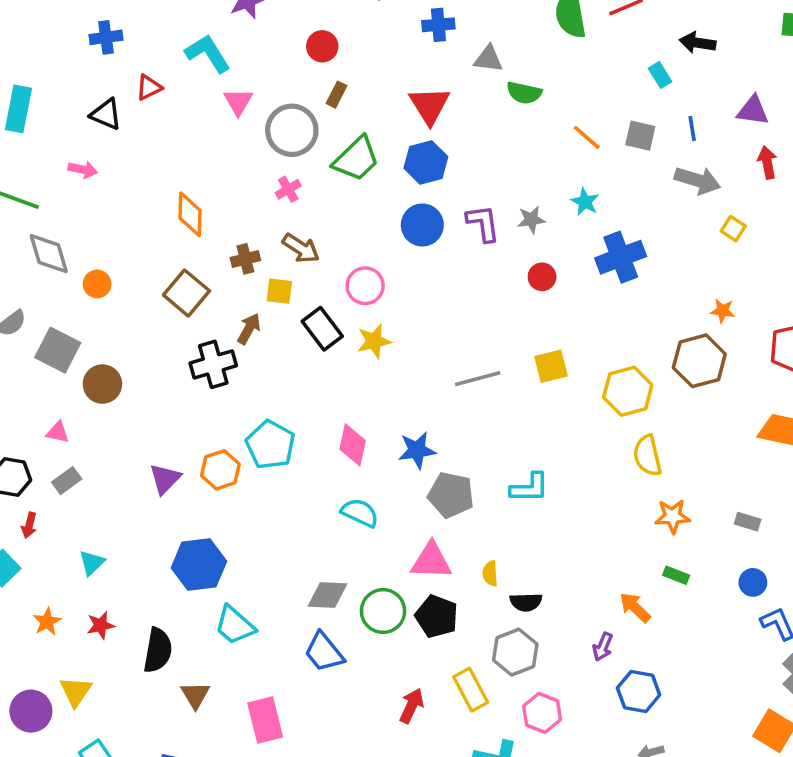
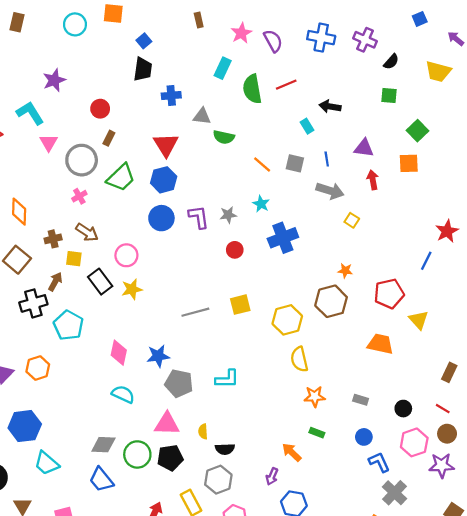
cyan pentagon: (270, 445) -> (68, 325), moved
black pentagon: (437, 616) -> (170, 458), turned -30

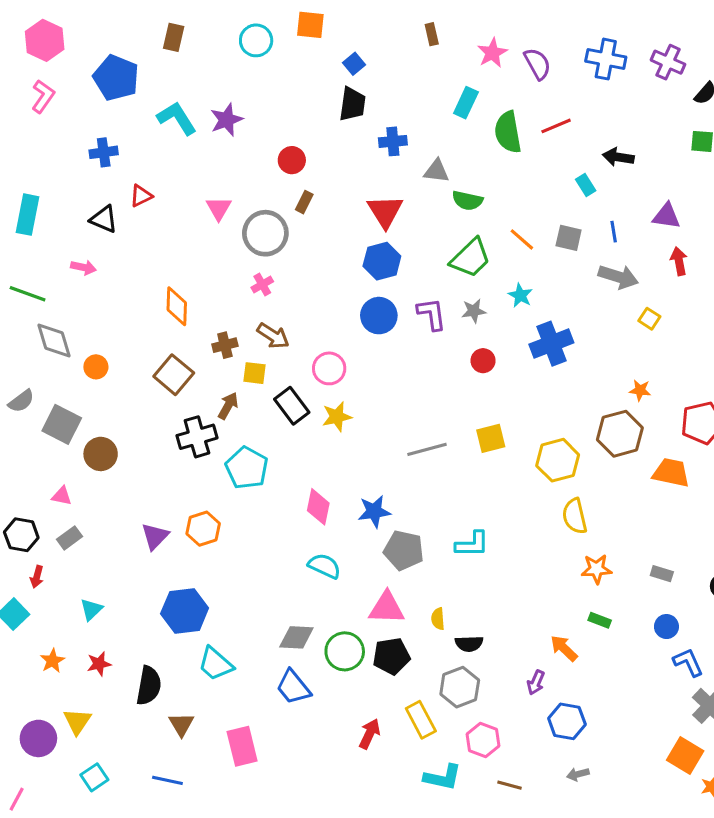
cyan L-shape: (30, 113) -> (177, 118), moved
green trapezoid: (121, 178) -> (471, 258), moved
orange trapezoid: (380, 344) -> (671, 473), moved

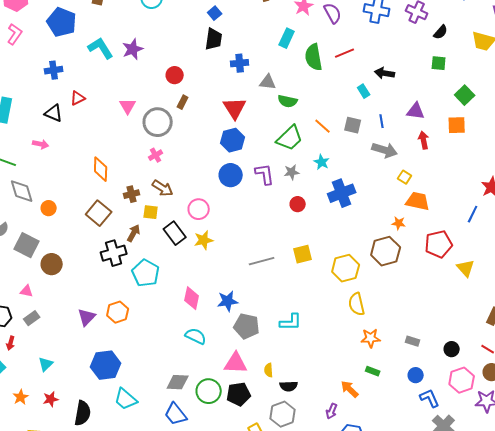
orange trapezoid: (671, 473) -> (418, 201), moved

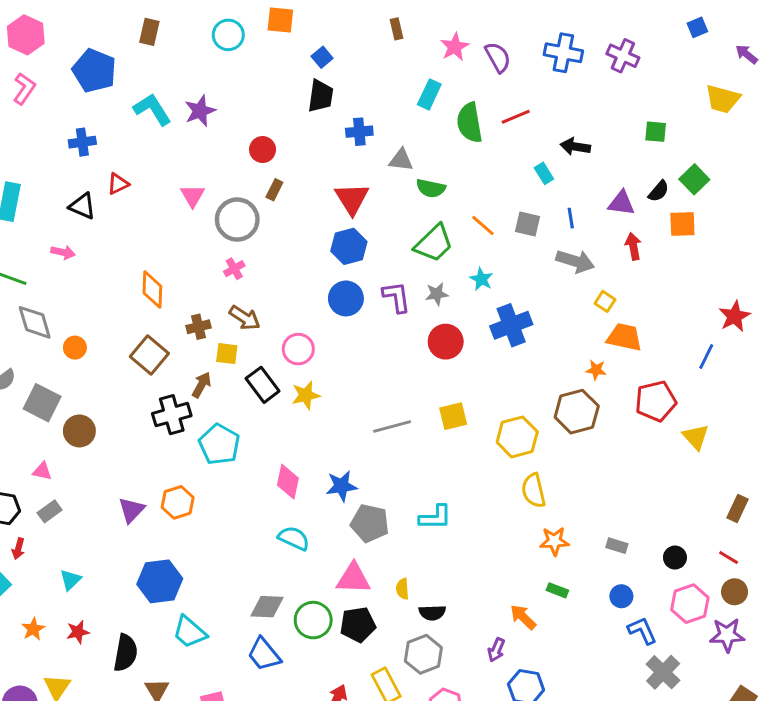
black semicircle: (441, 32) -> (659, 191), moved
red circle: (298, 204) -> (446, 342), size x1.5

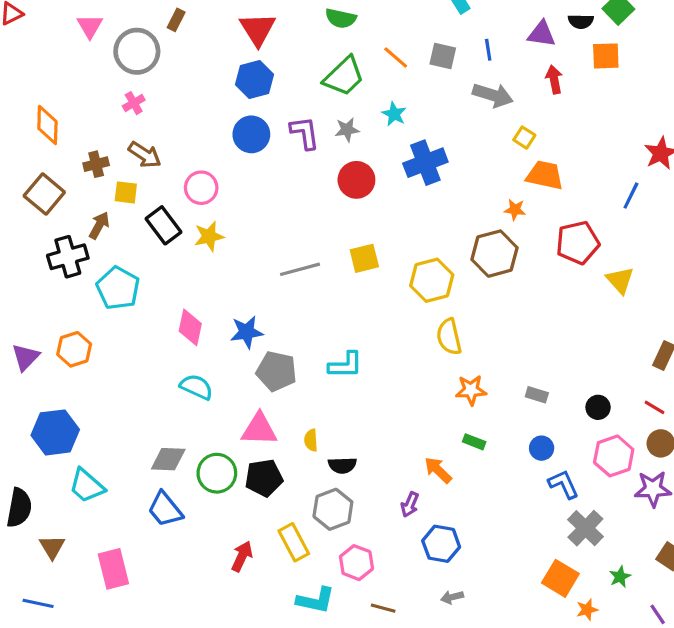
black semicircle: (659, 191) -> (581, 21), turned 50

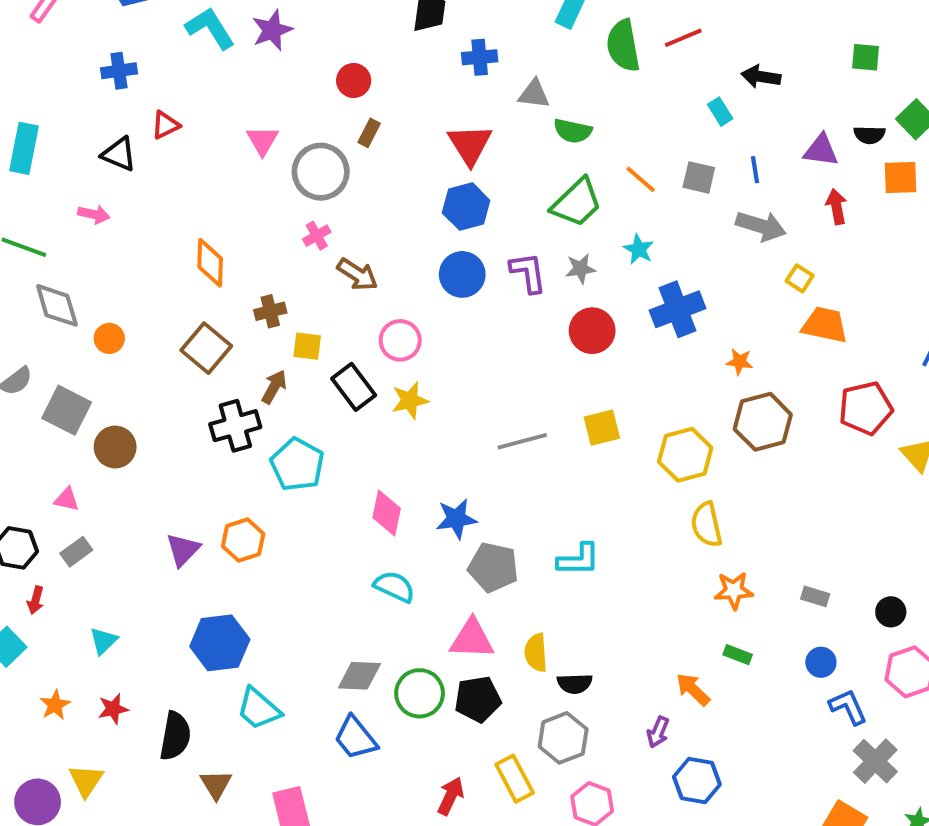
brown arrow: (145, 155) -> (357, 274), moved
orange star: (515, 210) -> (740, 362), moved
yellow semicircle: (311, 440) -> (536, 653), size x1.4

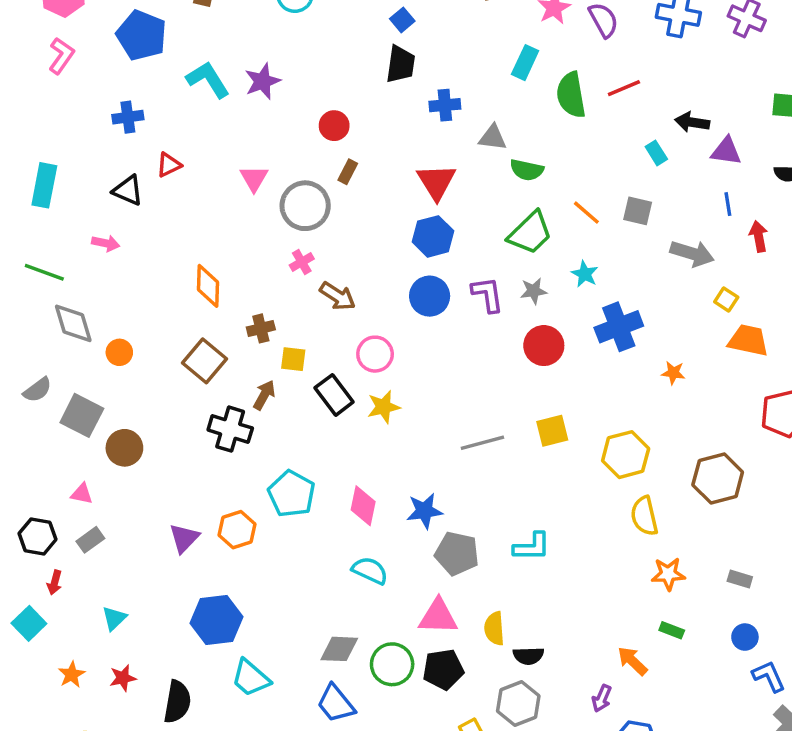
purple triangle: (821, 150) -> (726, 151), moved
blue line: (755, 170) -> (728, 204), moved
brown hexagon: (763, 422) -> (718, 478), moved
black cross: (235, 426) -> (230, 429), turned 33
cyan pentagon: (297, 464) -> (292, 494), moved

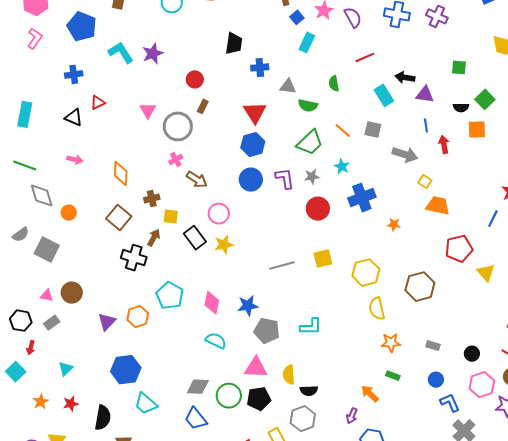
blue square: (402, 20) -> (297, 17), moved
green semicircle: (571, 95) -> (334, 83), moved, size x0.6
cyan rectangle: (656, 153) -> (384, 95), size x1.5
pink arrow: (106, 243) -> (75, 160), moved
brown circle: (124, 448) -> (72, 293), moved

